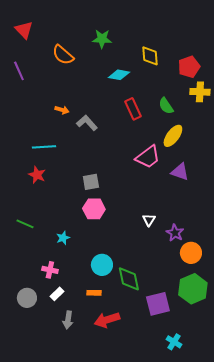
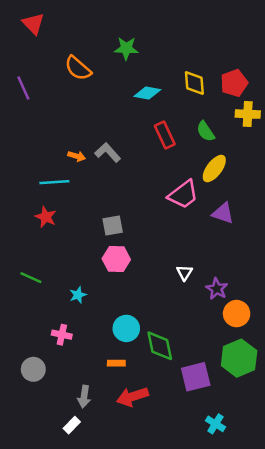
red triangle: (24, 30) -> (33, 24), moved
yellow diamond: (150, 56) -> (194, 83), moved
orange arrow: (62, 110) -> (77, 156), moved
white rectangle: (57, 294) -> (72, 425), moved

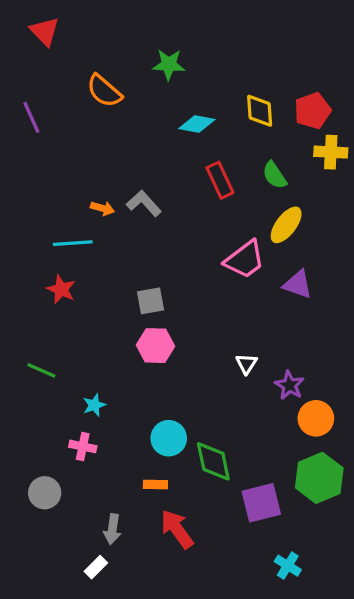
cyan star: (78, 295) -> (94, 405), moved
red arrow: (132, 397) -> (177, 529), turned 72

